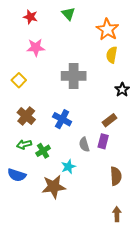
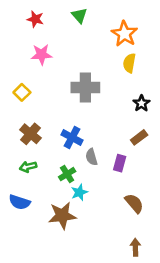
brown rectangle: (110, 120) -> (139, 137), moved
gray semicircle: (84, 144) -> (91, 157), moved
green cross: (43, 151) -> (67, 174), moved
brown semicircle: (116, 176) -> (134, 203), turned -36

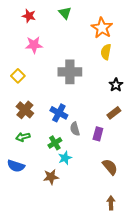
brown star: (62, 216) -> (51, 177), size x0.7

